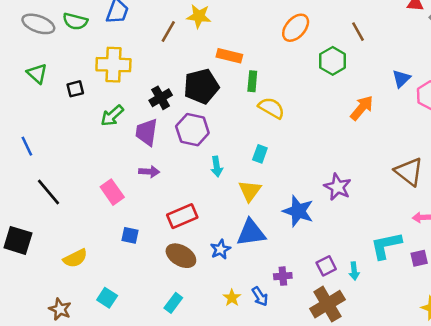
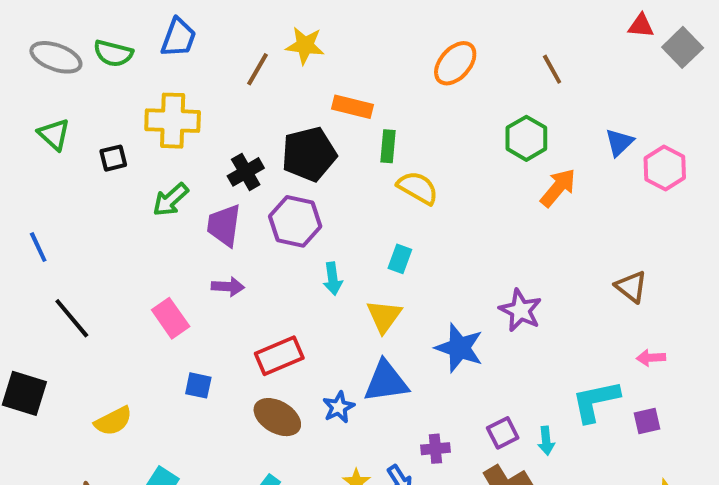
green hexagon: (333, 61) -> (526, 138), moved
brown triangle: (409, 172) -> (631, 287), size x0.7

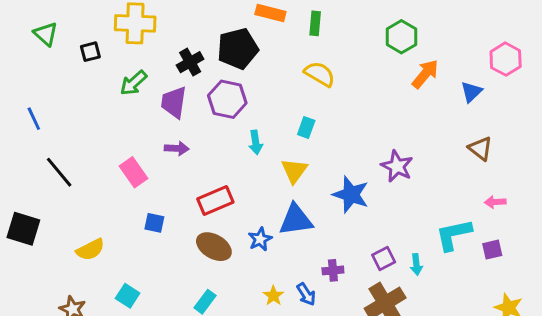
blue triangle: (619, 142) -> (471, 92), moved
green rectangle: (388, 146) -> (315, 23), moved

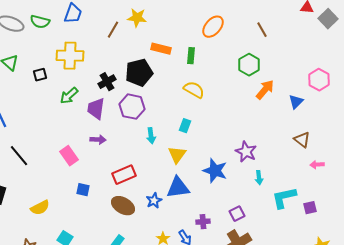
pink arrow: (495, 202) -> (317, 165), moved
cyan arrow: (416, 264) -> (259, 178), moved

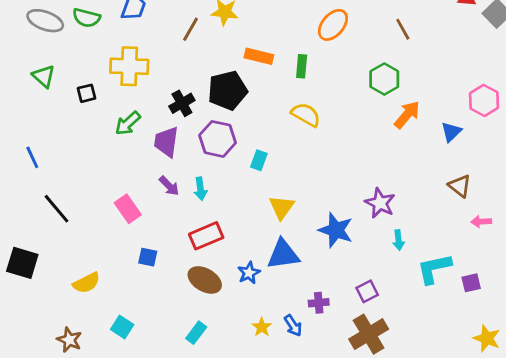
cyan rectangle: (185, 126) -> (259, 160), moved
cyan arrow: (151, 136) -> (200, 189), moved
purple arrow: (98, 140) -> (169, 186), turned 42

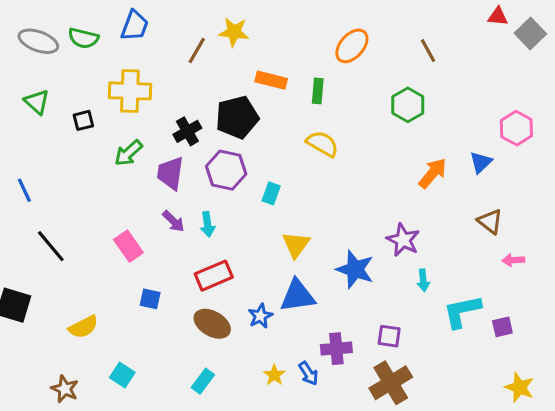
orange arrow: (407, 115) -> (433, 173), moved
purple square: (367, 291) -> (389, 336), turned 35
purple cross: (319, 303) -> (336, 349), size x1.4

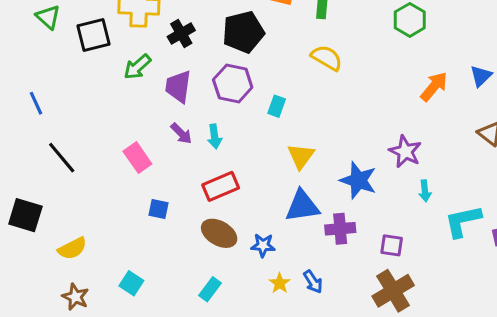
black square: (83, 120) -> (94, 35), size x1.6
black cross: (187, 131) -> (181, 34), moved
blue star: (260, 316) -> (263, 245), moved, turned 30
yellow semicircle: (83, 327) -> (72, 248), moved
purple cross: (336, 349) -> (340, 229), moved

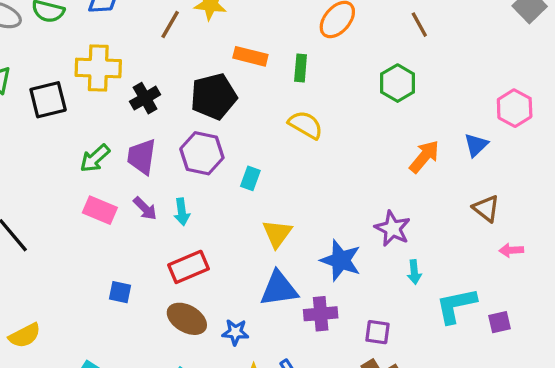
green arrow: (137, 67) -> (95, 158), moved
pink rectangle: (137, 158) -> (100, 210), moved, turned -32

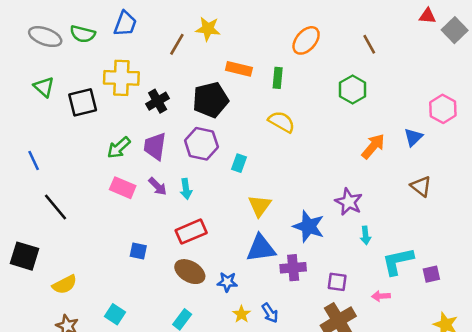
pink arrow: (511, 250) -> (381, 296), moved

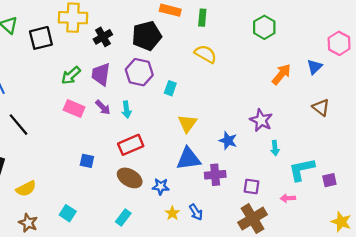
blue star: (309, 226) -> (228, 141), size x0.7

